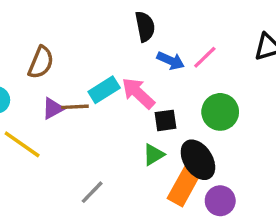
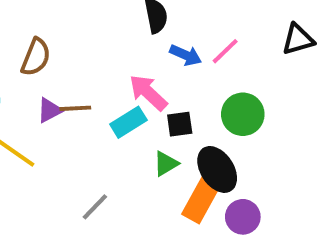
cyan rectangle: (104, 90) -> (128, 122), moved

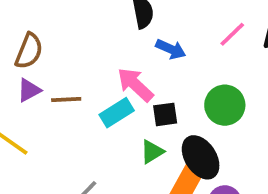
pink line: (225, 51) -> (232, 34), moved
purple triangle: (50, 110) -> (29, 90), moved

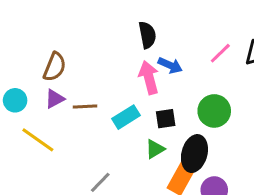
pink arrow: (135, 85) -> (149, 78), moved, turned 32
black ellipse: (201, 157) -> (194, 154), turned 48

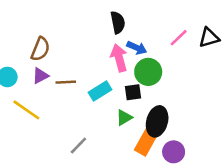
green circle: (214, 111) -> (148, 72), moved

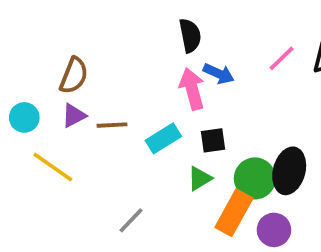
green circle: (148, 72) -> (255, 178), moved
black ellipse: (157, 121) -> (289, 171), moved

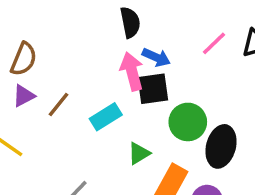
brown line: (112, 125) -> (59, 105), turned -48
black square: (213, 140) -> (153, 89), moved, size x1.4
green circle: (255, 178) -> (188, 122), moved

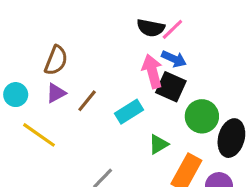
black semicircle: (130, 22) -> (151, 28), turned 112
pink line: (214, 43) -> (172, 29), moved
black square: (153, 89) -> (171, 87), turned 32

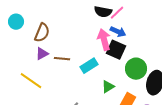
cyan circle: (16, 95) -> (16, 22), moved
brown line: (87, 101) -> (62, 59), turned 56

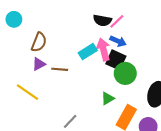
cyan circle: (16, 22) -> (14, 19), moved
cyan rectangle: (89, 66) -> (88, 52), moved
green circle: (136, 69) -> (125, 73), moved

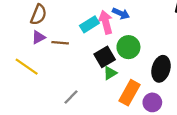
black square: (116, 60) -> (105, 57), moved, turned 36

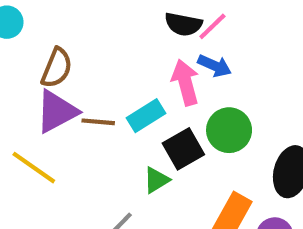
cyan rectangle: (89, 24) -> (146, 116), moved
purple triangle: (38, 37) -> (57, 111), size x1.6
green triangle: (110, 73) -> (156, 180), moved

